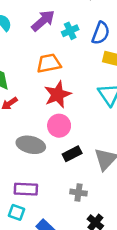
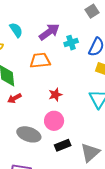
orange trapezoid: (49, 63) -> (40, 61), moved
red star: (58, 94) -> (55, 95), size x0.6

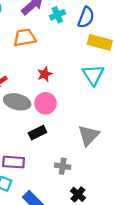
gray ellipse: (29, 134) -> (17, 102), moved
black rectangle: (63, 145) -> (37, 133), moved

